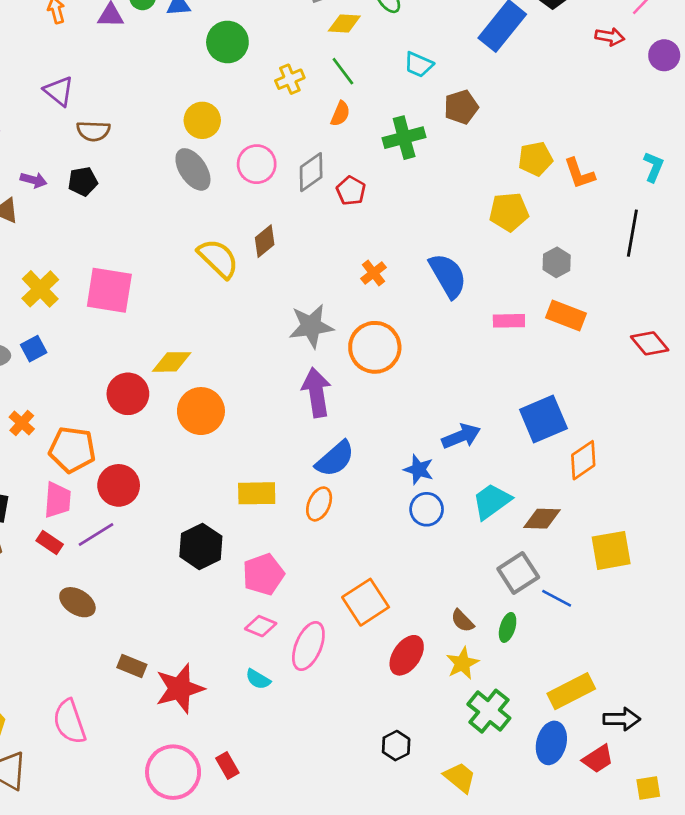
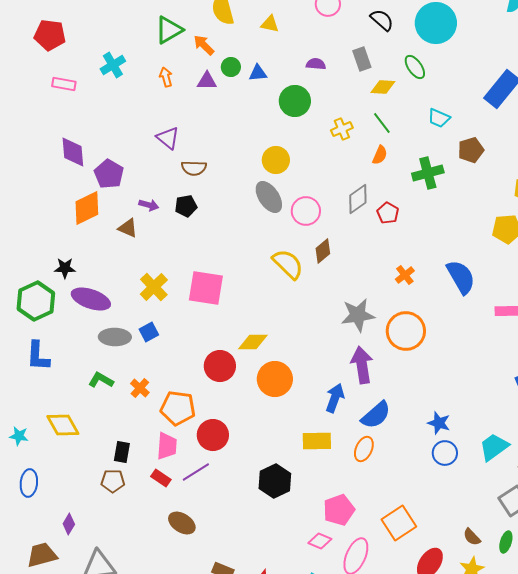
pink circle: (257, 164) -> (306, 211), moved
blue arrow: (461, 436) -> (335, 398), moved, turned -48
pink pentagon: (263, 574) -> (339, 510), moved

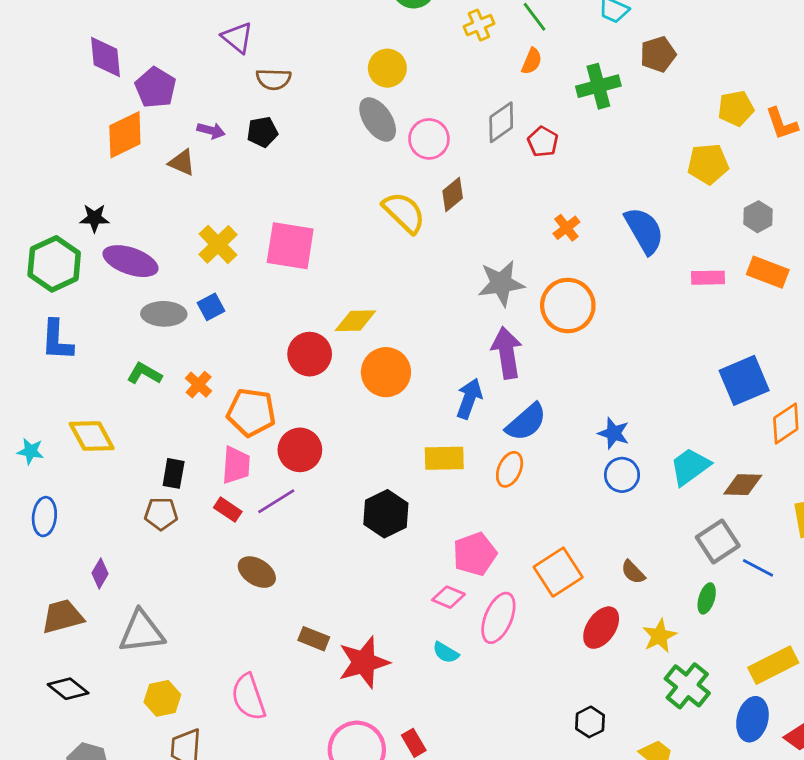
brown semicircle: (472, 537) -> (633, 572), moved

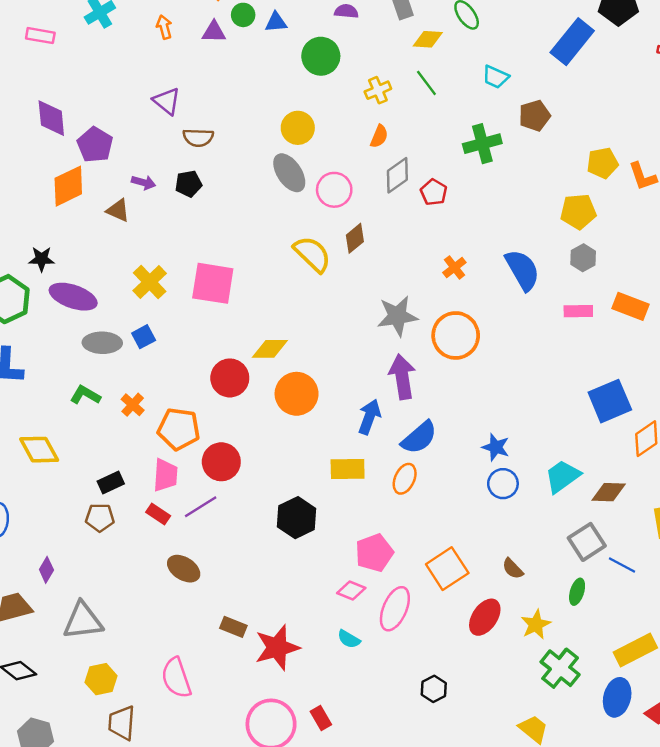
orange semicircle: (532, 61) -> (379, 136), moved
gray hexagon: (758, 217) -> (583, 258), moved
black rectangle: (174, 473) -> (111, 482), turned 55
black hexagon: (590, 722) -> (434, 689), moved

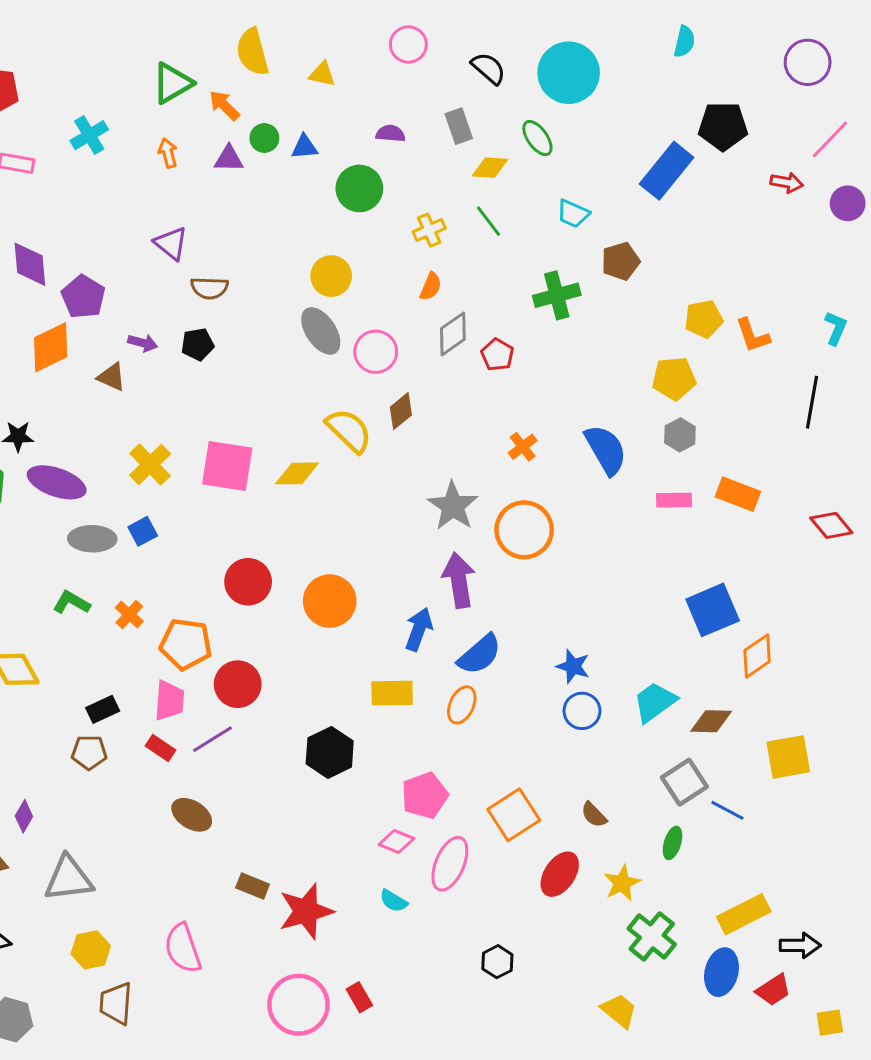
gray star: (397, 316) -> (453, 506), turned -30
yellow diamond: (270, 349) -> (297, 473), moved

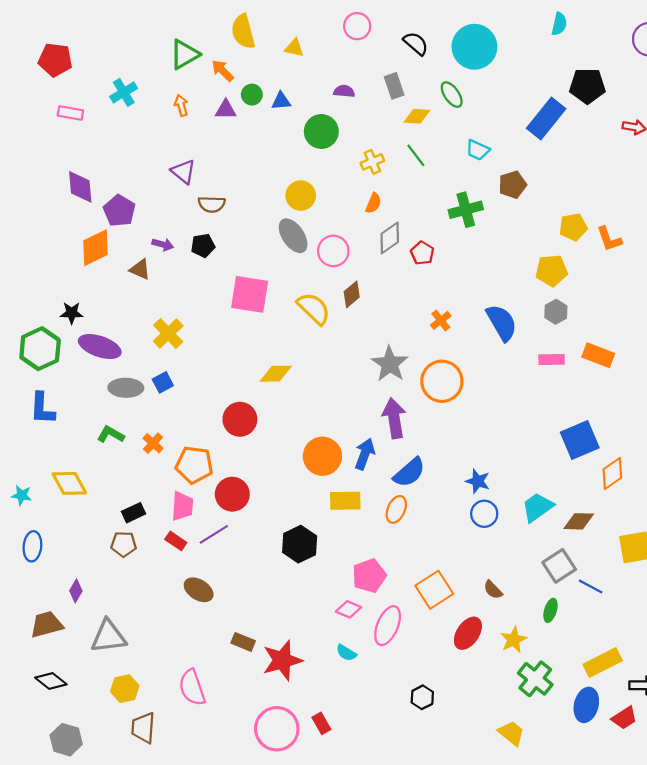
pink square: (227, 466) -> (250, 294), moved
yellow diamond: (297, 473) -> (276, 374), moved
orange circle: (330, 601) -> (322, 456), moved

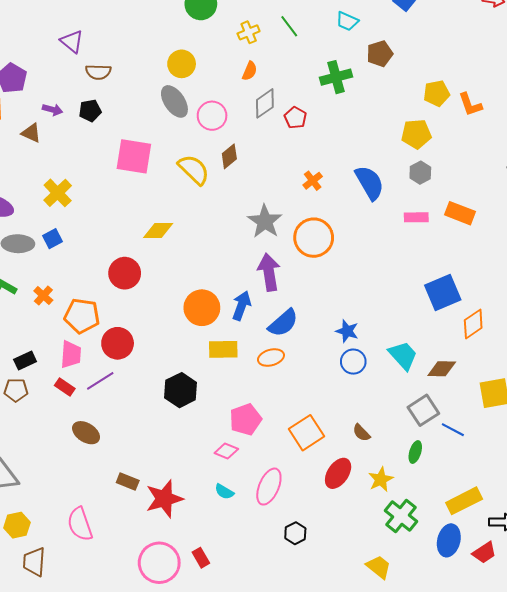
cyan trapezoid: (537, 507) -> (403, 355), turned 84
orange ellipse: (396, 509) -> (271, 358), turned 50
pink ellipse: (388, 626) -> (269, 487), moved

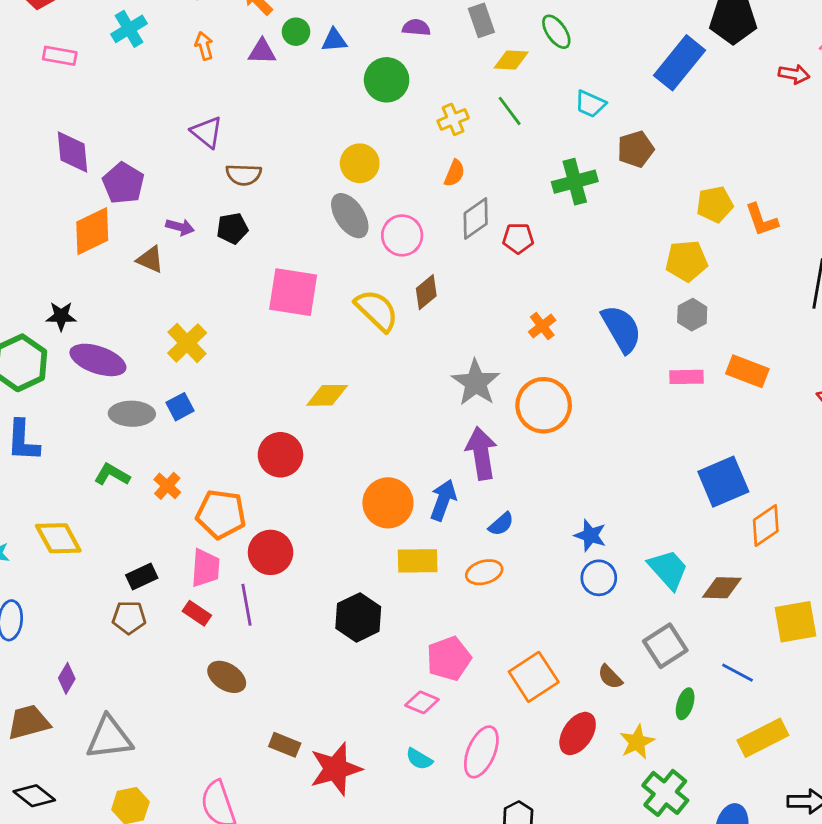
red pentagon: (295, 118) -> (518, 238), turned -30
blue semicircle: (283, 323) -> (501, 524), size x0.6
purple line: (100, 381) -> (246, 605), turned -68
gray square: (423, 410) -> (665, 646), moved
yellow rectangle: (464, 501) -> (763, 738), moved

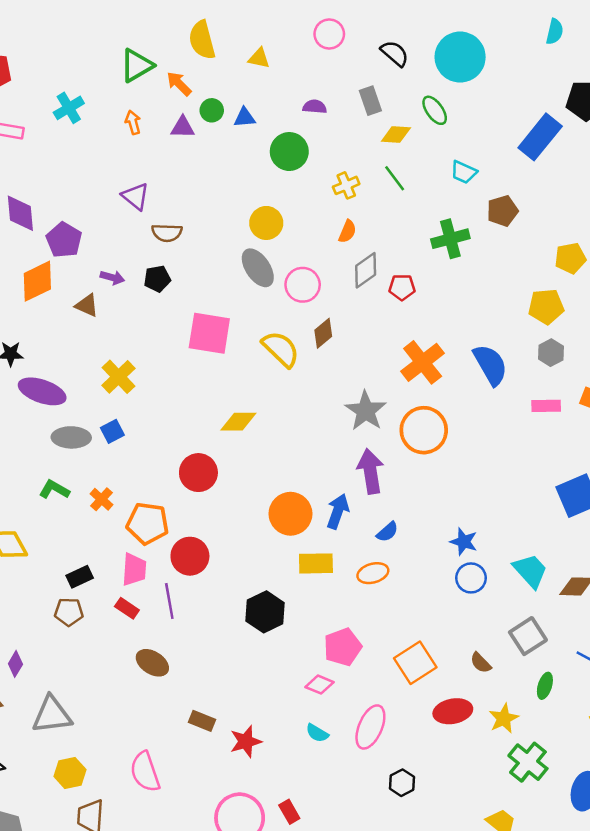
orange cross: (542, 326) -> (423, 362), size x1.8
red ellipse: (578, 733) -> (453, 711), turned 45
red star: (336, 769) -> (246, 742), size x0.7

